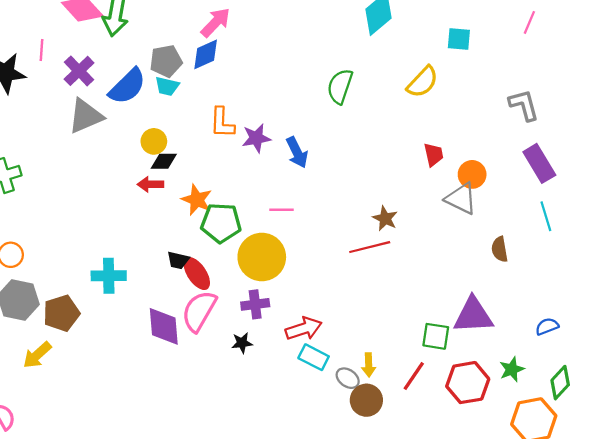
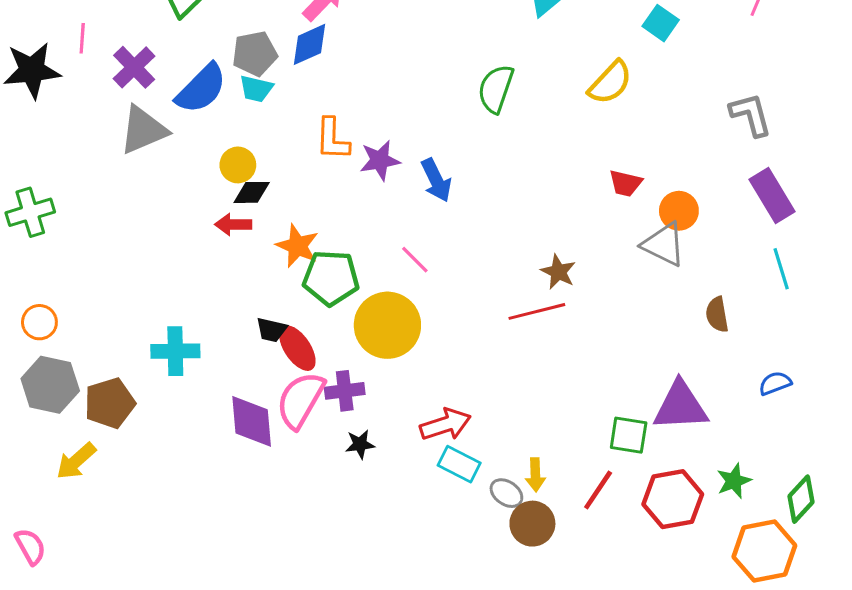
cyan square: (459, 39) -> (661, 23), turned 30
red trapezoid: (434, 155) -> (625, 183), turned 115
pink line: (282, 210) -> (415, 260), turned 45
purple cross: (255, 304) -> (345, 391), moved
blue semicircle: (547, 326) -> (775, 383), moved

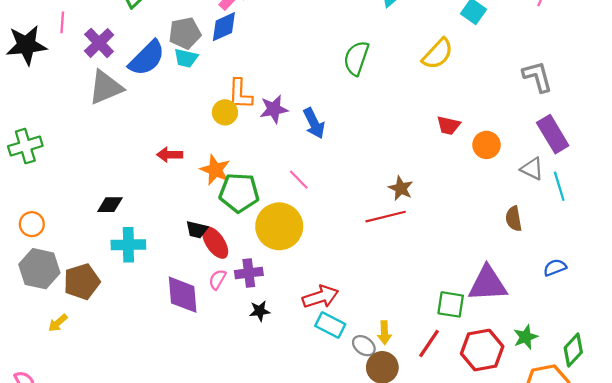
yellow circle: (238, 165) -> (225, 112), moved
black diamond: (252, 192) -> (110, 205), moved
gray triangle: (664, 244) -> (532, 169), moved, size x0.7
pink semicircle: (300, 400) -> (217, 279), size x0.5
yellow arrow: (76, 461) -> (58, 323), size x0.7

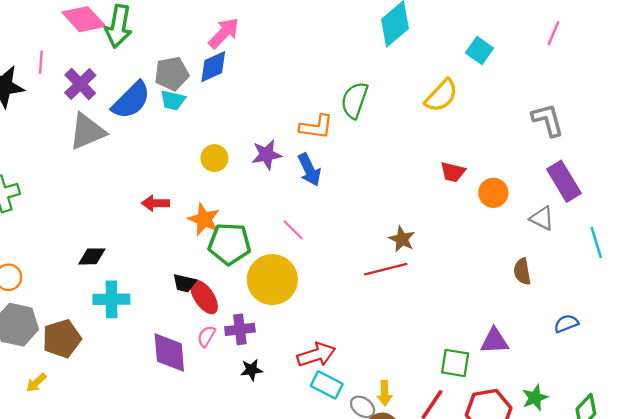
orange L-shape: (240, 94) -> (316, 127), moved, turned -84
cyan line: (559, 186) -> (596, 243), moved
purple triangle: (488, 284) -> (494, 341), size x0.7

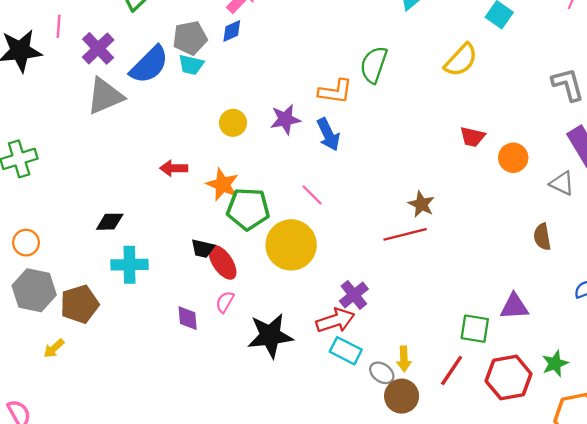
blue diamond: (213, 67) -> (232, 31), size x0.7
purple cross: (240, 329) -> (354, 295), moved, turned -32
purple diamond: (169, 352) -> (188, 318), size x0.6
black star: (251, 370) -> (270, 336), size x2.0

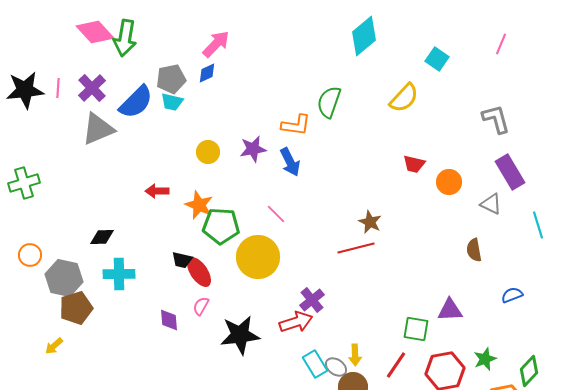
pink line: (59, 26) -> (58, 88), moved
gray hexagon: (34, 290) -> (64, 278), moved
cyan rectangle: (346, 351) -> (315, 364), moved, turned 32

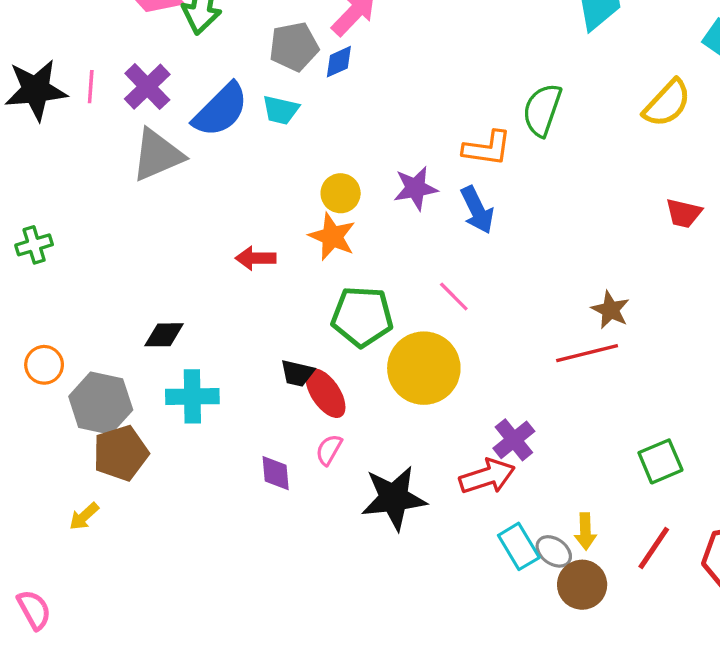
gray pentagon: (171, 79) -> (294, 47), moved
green cross: (24, 183) -> (34, 245), size x0.7
orange star: (199, 205) -> (332, 237), moved
green square: (416, 329) -> (660, 461), moved, turned -32

